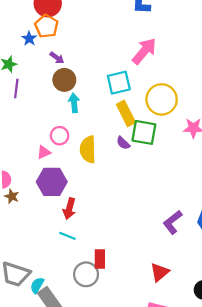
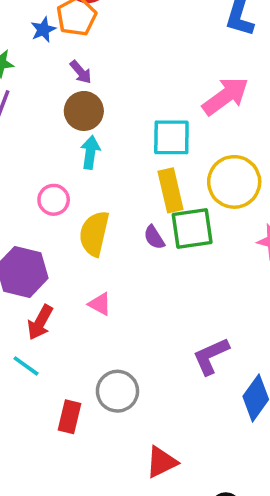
green square: (144, 132) -> (192, 229), turned -32
pink triangle: (44, 152) -> (100, 304), moved, turned 40
purple L-shape: (173, 222) -> (211, 356), moved
gray circle: (86, 274) -> (117, 391), moved

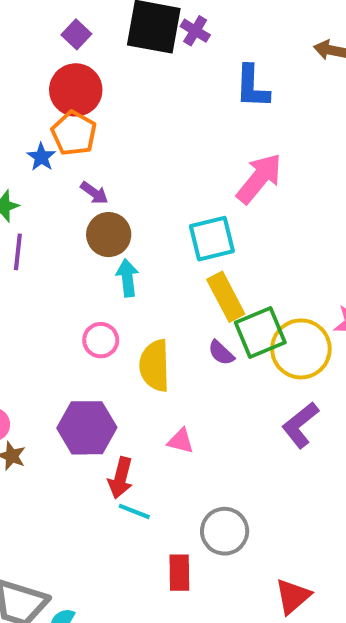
yellow circle: (234, 182) -> (301, 349), moved
purple L-shape: (211, 356) -> (300, 425), moved
cyan line: (26, 366) -> (134, 511), moved

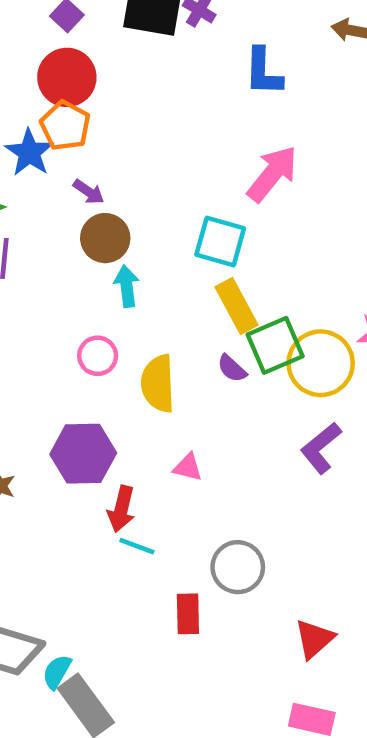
blue star: (41, 157) -> (29, 153), size x1.5
cyan square: (212, 239) -> (220, 241), turned 30

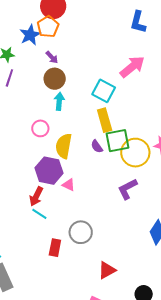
purple hexagon: (83, 454) -> (49, 171), moved

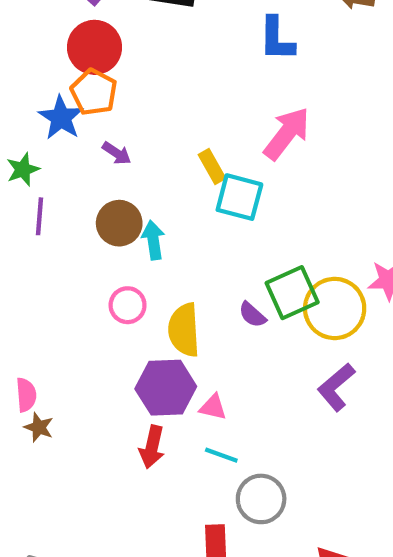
brown circle: (55, 79) -> (119, 223), moved
yellow rectangle: (105, 120) -> (212, 167), moved, size x0.7
cyan line: (39, 214) -> (221, 455), moved

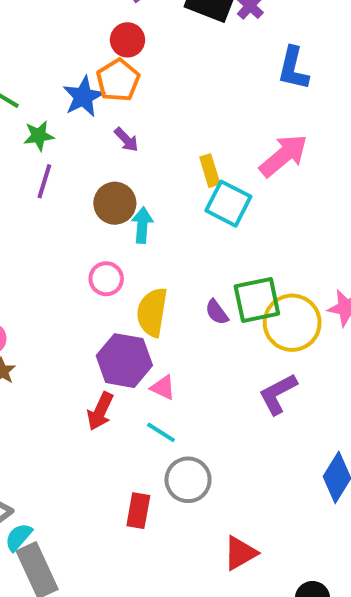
red circle: (95, 47) -> (127, 40), size x0.7

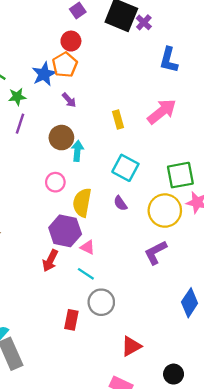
cyan square: (228, 204) -> (125, 168), moved
green square: (257, 300) -> (180, 175), moved

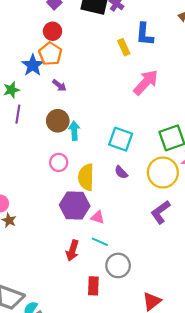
yellow rectangle: (118, 119) -> (124, 47), moved
red arrow: (50, 261) -> (72, 251), moved

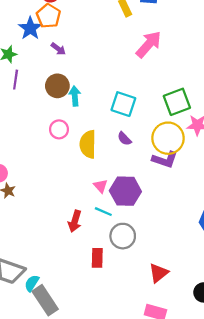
purple hexagon: (75, 206) -> (125, 191), moved
purple L-shape: (160, 212) -> (165, 160), moved, turned -125
pink triangle: (98, 217) -> (101, 186), turned 32

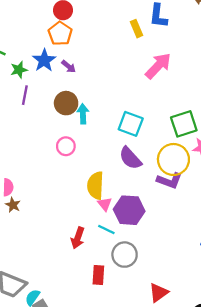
blue star: (30, 28) -> (44, 60), moved
purple semicircle: (124, 139) -> (130, 158), size x1.6
yellow semicircle: (88, 144) -> (95, 185), moved

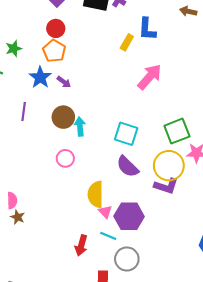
yellow rectangle: (136, 29) -> (127, 42), turned 56
green star: (19, 70) -> (14, 49), moved

